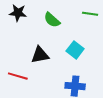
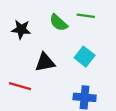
black star: (18, 13) -> (21, 29), moved
green line: (90, 14) -> (86, 16), moved

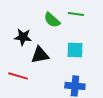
black star: (21, 29) -> (23, 37), moved
cyan square: (85, 57) -> (75, 50), turned -36

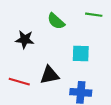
green line: (76, 14) -> (94, 15), moved
black triangle: (40, 55) -> (50, 75), moved

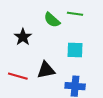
green line: (94, 15) -> (75, 14), moved
black star: (25, 40) -> (23, 37), turned 30

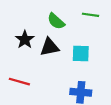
green line: (75, 14) -> (90, 15), moved
black triangle: (46, 70) -> (50, 47), moved

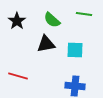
black star: (25, 40) -> (17, 21), moved

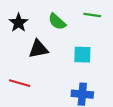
black triangle: (46, 44) -> (38, 49), moved

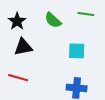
black triangle: (38, 49) -> (23, 47), moved

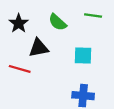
black triangle: (23, 47) -> (39, 48), moved
red line: (18, 78) -> (20, 69), moved

